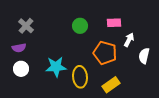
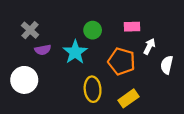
purple semicircle: (19, 48) -> (43, 50), moved
cyan star: (56, 67) -> (75, 52), moved, turned -30
white circle: (21, 69) -> (24, 80), size x1.5

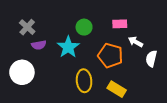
white arrow: (149, 46) -> (136, 42), turned -88
yellow rectangle: (128, 98) -> (117, 89), turned 66

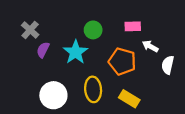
purple semicircle: (39, 45) -> (43, 50), turned 128
white circle: (22, 72) -> (53, 95), moved

